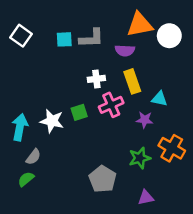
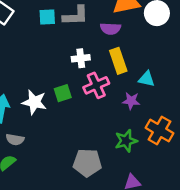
gray semicircle: (33, 157) -> (15, 140), turned 63
gray pentagon: (103, 179) -> (87, 163), turned -30

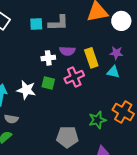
purple semicircle: (110, 29) -> (67, 51), moved
white cross: (81, 58) -> (48, 58), moved
green square: (63, 93) -> (48, 83), turned 32
purple star: (131, 101) -> (116, 53), moved

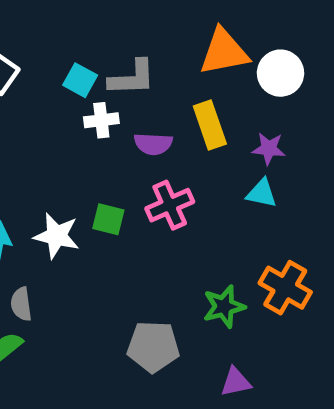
cyan square: (36, 24) -> (80, 80), turned 32
white cross: (48, 58) -> (101, 120), moved
yellow rectangle: (91, 58) -> (210, 125), moved
gray semicircle: (11, 119) -> (21, 304), turned 72

